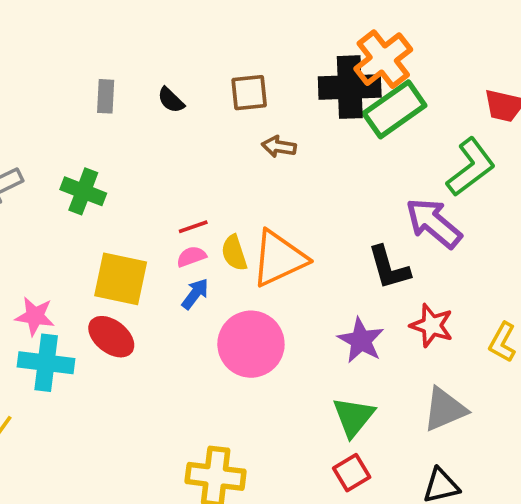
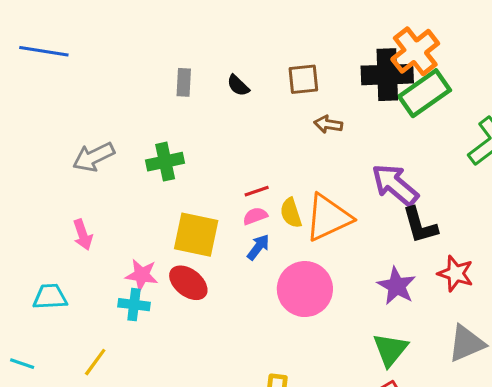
green cross: (83, 191) -> (165, 162), turned -33
purple arrow: (434, 223) -> (395, 185), moved
pink star: (35, 316) -> (142, 275), moved
cyan cross: (46, 363) -> (134, 305), size x0.7

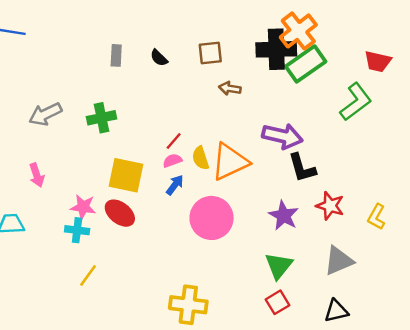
purple arrow: (395, 185) -> (282, 136), turned 153
red line: (257, 191) -> (174, 141), turned -30
yellow line: (95, 362) -> (88, 275), moved

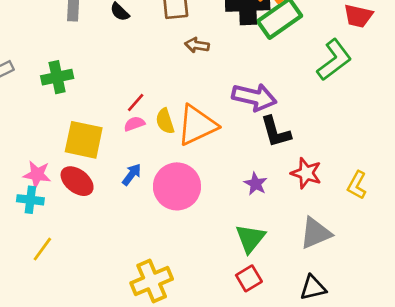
blue arrow: (175, 185) -> (132, 174), moved
purple star: (284, 216) -> (256, 184), size x0.7
yellow cross: (188, 305) -> (152, 281), turned -30

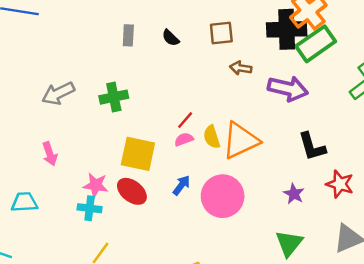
purple arrow: (254, 97) -> (288, 89), moved

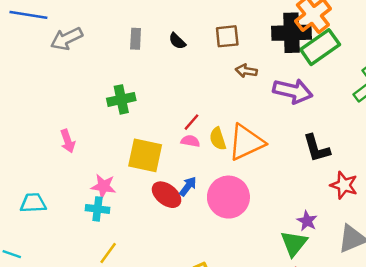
gray arrow: (58, 93) -> (67, 39), moved
pink semicircle: (184, 139) -> (190, 141), turned 30
pink arrow: (50, 154) -> (68, 141), moved
red ellipse: (132, 191) -> (167, 195), moved
purple star: (294, 194) -> (307, 221), moved

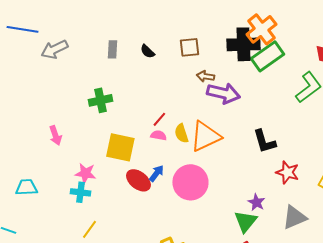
purple arrow: (293, 91) -> (223, 93), moved

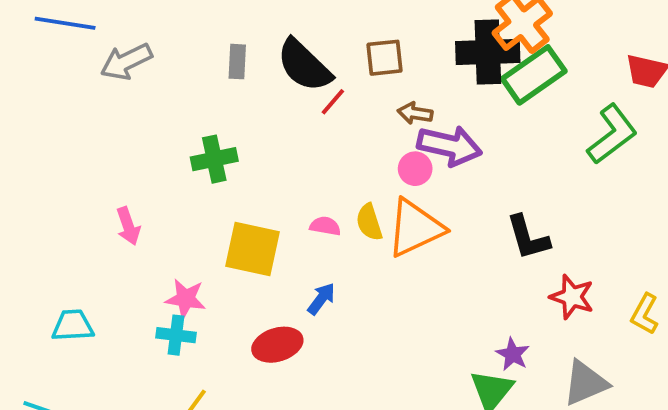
black semicircle: (147, 51) -> (304, 65), size x2.0
red line: (159, 119) -> (333, 102), moved
red ellipse: (138, 180) -> (277, 345), moved, turned -55
pink circle: (190, 182) -> (415, 169), moved, size x0.5

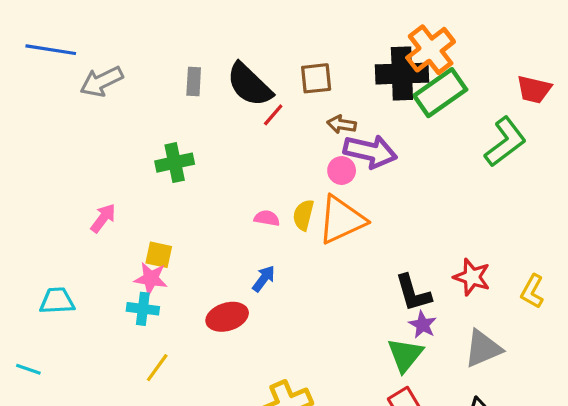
yellow semicircle: (369, 222) -> (303, 215), turned 32
pink arrow: (128, 226) -> (103, 218), turned -124
black L-shape: (528, 238) -> (413, 293), moved
yellow square: (253, 249) -> (159, 255), moved, size x0.6

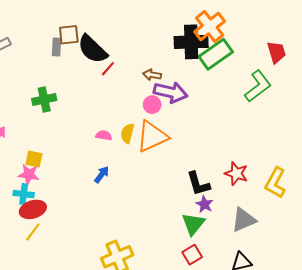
brown square: (316, 78) -> (69, 35), moved
red trapezoid: (534, 89) -> (276, 52), turned -120
yellow L-shape: (532, 291) -> (275, 183), size x1.4
red ellipse: (227, 317) -> (33, 209), moved

